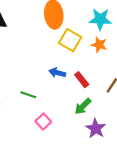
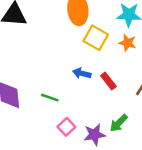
green arrow: (83, 106) -> (119, 123), moved
purple star: (96, 128) -> (94, 135), moved, turned 30

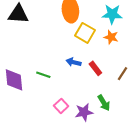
green line: (50, 98) -> (43, 75), moved
green arrow: (119, 123) -> (104, 103), turned -77

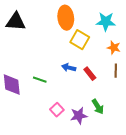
orange star: (111, 37) -> (114, 48), moved
brown line: (123, 74) -> (116, 71), moved, turned -32

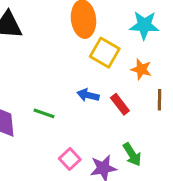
orange star: (114, 48) -> (141, 69), moved

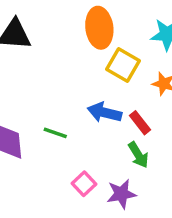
blue arrow: (88, 95) -> (104, 112), size x1.4
green arrow: (132, 154) -> (138, 155), moved

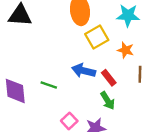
yellow square: (123, 65) -> (97, 37), turned 30

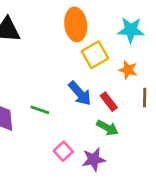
blue arrow: (84, 71) -> (80, 93), turned -145
green arrow: (108, 101) -> (107, 128), turned -30

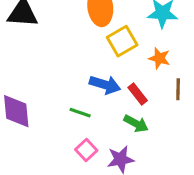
blue arrow: (80, 93) -> (105, 85), turned -32
green line: (40, 110) -> (80, 113), moved

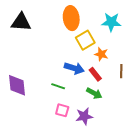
orange star: (159, 58) -> (101, 54), moved
pink square: (86, 150) -> (62, 110), turned -32

